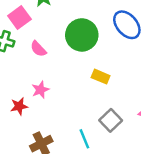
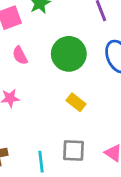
gray square: (111, 120) -> (73, 150), turned 30

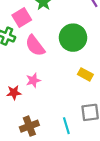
pink semicircle: (20, 55) -> (35, 46), size x1.5

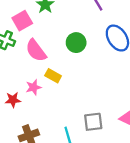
green circle: (73, 38) -> (76, 43), size x0.7
yellow rectangle: (85, 74) -> (53, 76), moved

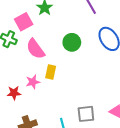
yellow rectangle: (53, 76) -> (51, 72), turned 72

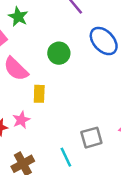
pink star: (33, 82) -> (21, 120), moved

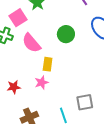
pink star: (21, 120) -> (42, 83), moved

